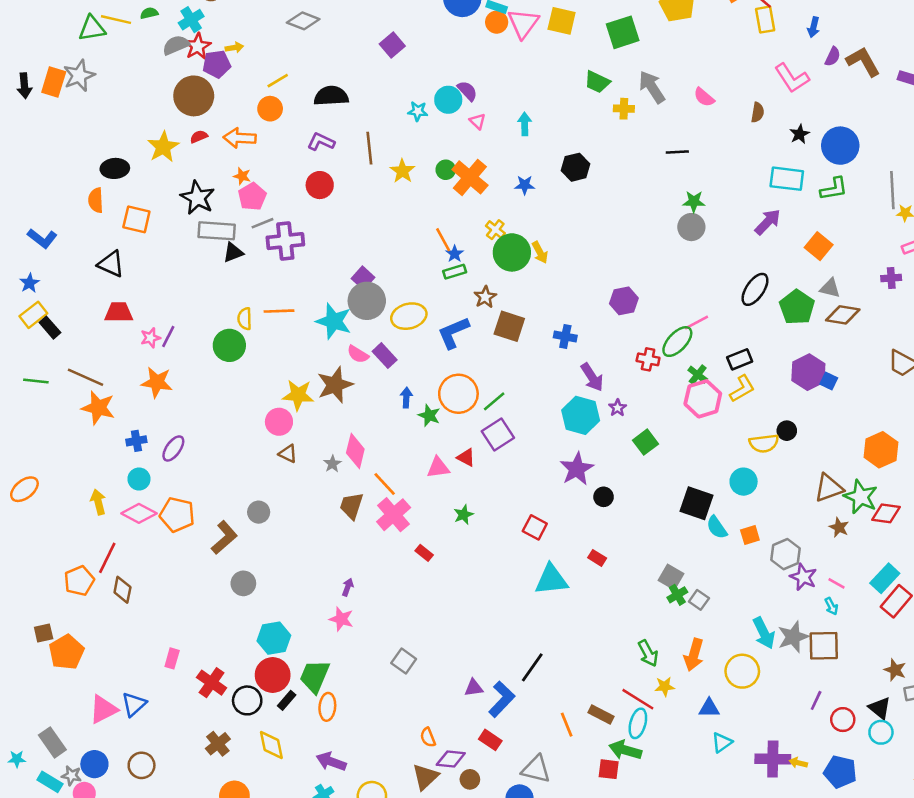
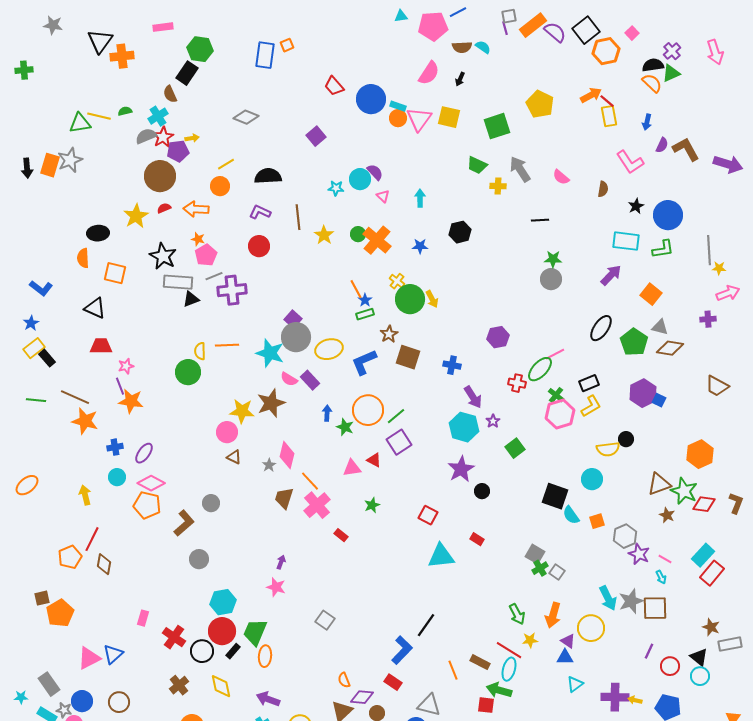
purple line: (168, 336) -> (120, 386), moved, turned -48
pink diamond: (139, 513) -> (151, 483), moved
purple triangle: (474, 688) -> (568, 641), moved, turned 42

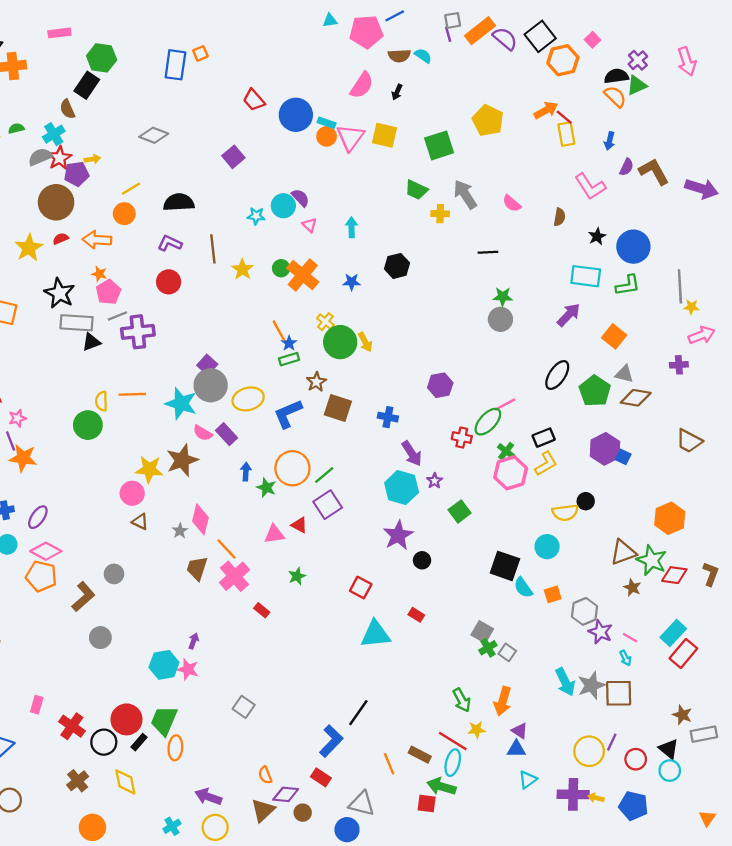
cyan hexagon: (223, 602) -> (164, 665), moved
yellow circle: (591, 628) -> (589, 751), moved
purple arrow: (268, 699) -> (208, 797), moved

